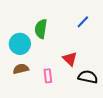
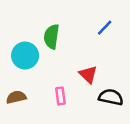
brown semicircle: (21, 69) -> (16, 97), moved

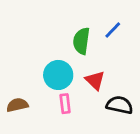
green semicircle: (52, 37) -> (81, 41), moved
cyan circle: (25, 56) -> (58, 75), moved

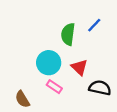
pink rectangle: (65, 104) -> (54, 87), turned -49
brown semicircle: (17, 105) -> (22, 99), moved, turned -108

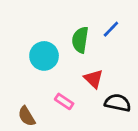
cyan circle: (49, 63) -> (44, 56), moved

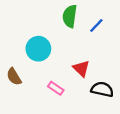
green semicircle: (80, 40) -> (70, 16), moved
brown semicircle: (27, 116) -> (14, 77), moved

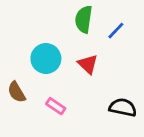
red triangle: (81, 68) -> (88, 64), moved
pink rectangle: (56, 88) -> (56, 106), moved

